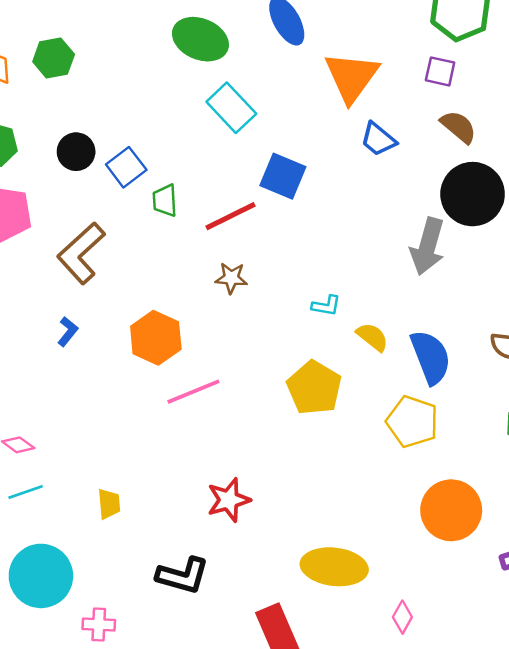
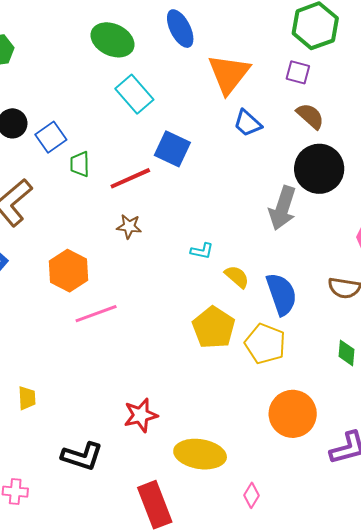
yellow pentagon: (314, 388) -> (214, 328), moved
red star: (229, 500) -> (141, 415), moved

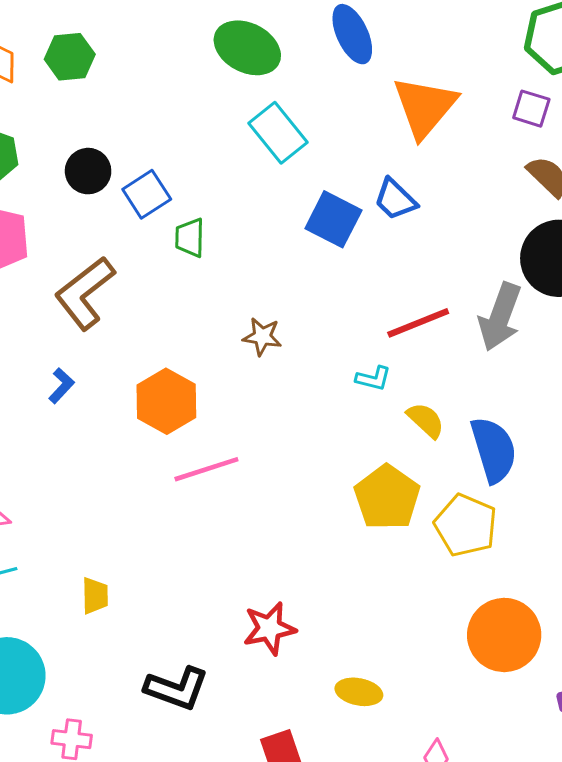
blue trapezoid: (248, 123) -> (395, 199), moved
red line: (130, 178) -> (418, 323), moved
yellow ellipse: (200, 454) -> (359, 692), size x0.6

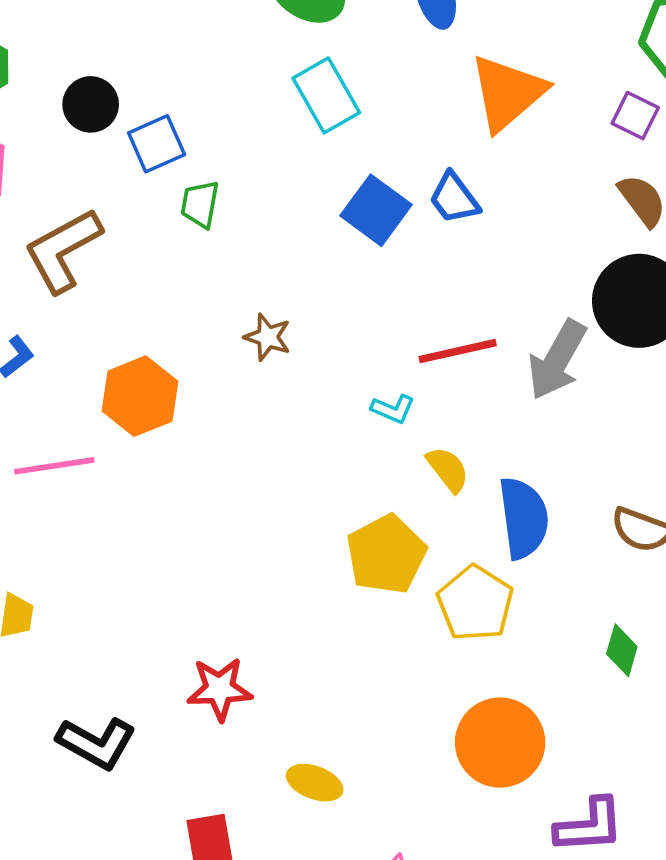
pink line: (206, 469) -> (54, 466), moved

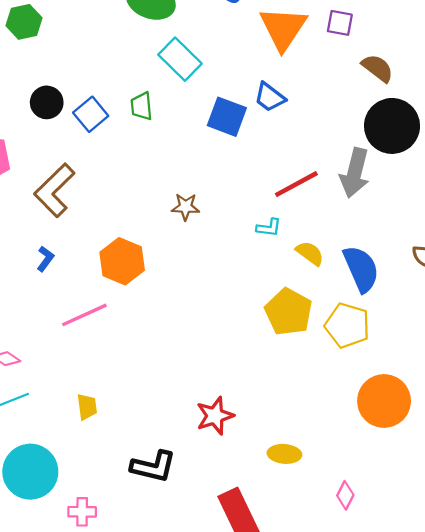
purple square: (635, 116) -> (340, 23), moved
green trapezoid: (200, 204) -> (141, 106), moved

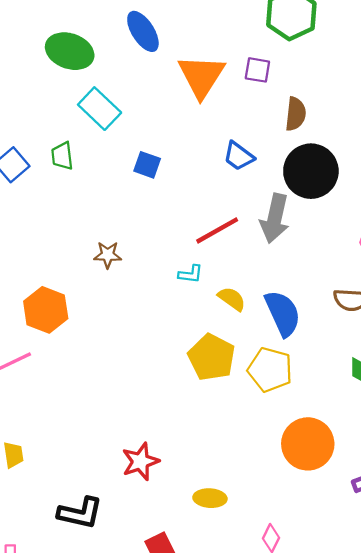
brown semicircle: (378, 68) -> (296, 114), turned 60
blue trapezoid: (270, 97) -> (239, 156), moved
blue square: (227, 117) -> (147, 165), size x0.7

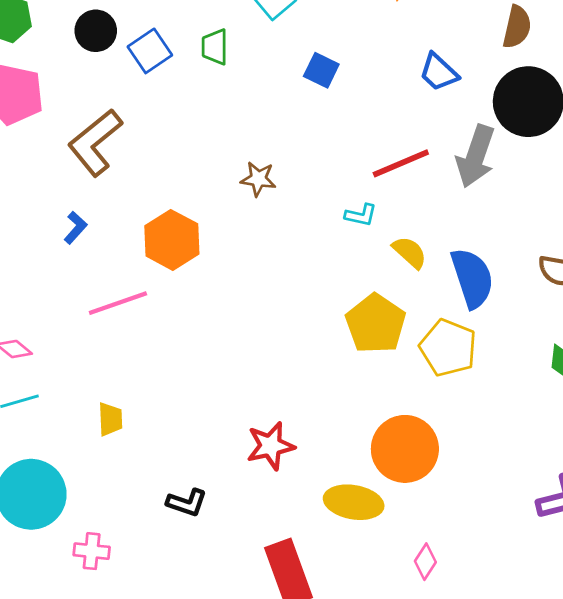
orange circle: (308, 444) -> (405, 449), moved
yellow ellipse: (210, 498) -> (354, 502), size x1.4
black L-shape: (80, 513) -> (187, 503), size x0.7

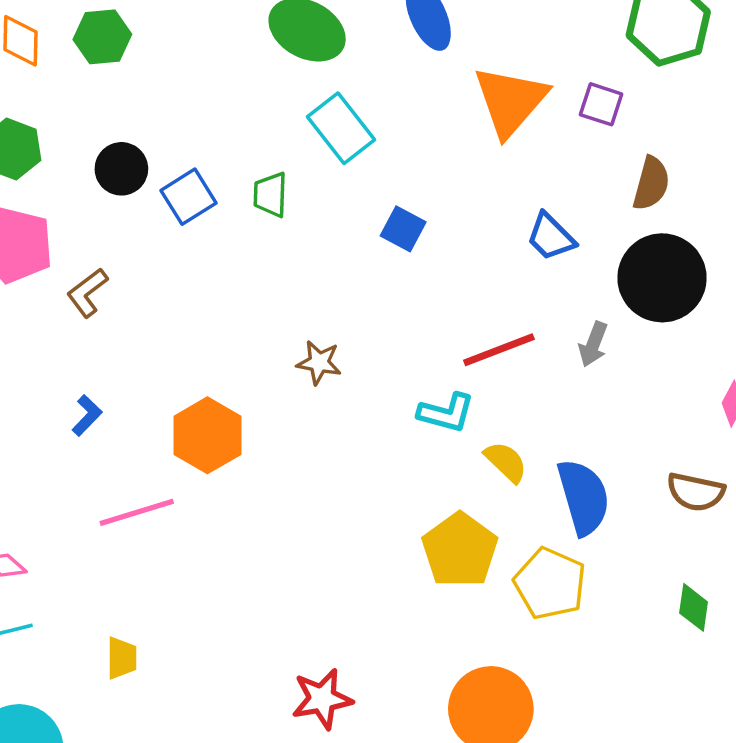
brown L-shape: (95, 142) -> (87, 293), moved, size x0.6
gray arrow: (476, 156) -> (593, 344), size x0.6
cyan L-shape: (361, 215) -> (446, 413), size x1.4

